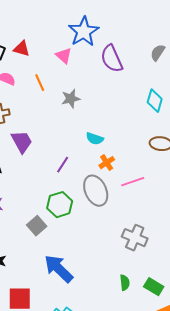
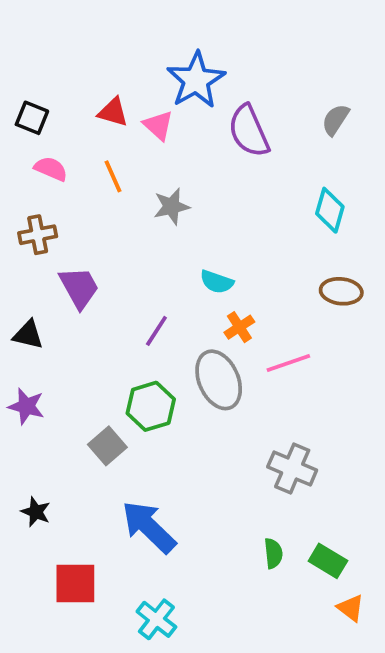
red triangle: (22, 49) -> (113, 112), moved

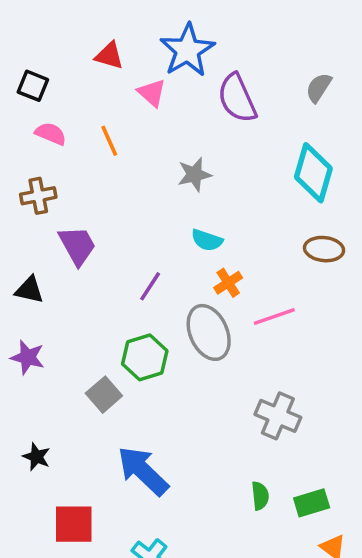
red triangle: (113, 112) -> (109, 56), moved
gray star: (171, 206) -> (194, 175), moved
cyan diamond: (330, 210) -> (313, 173), size x1.4
green rectangle: (328, 561) -> (312, 503), turned -48

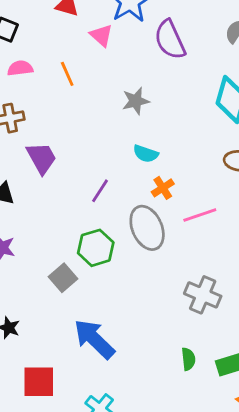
pink semicircle: (51, 134) -> (20, 68), turned -30

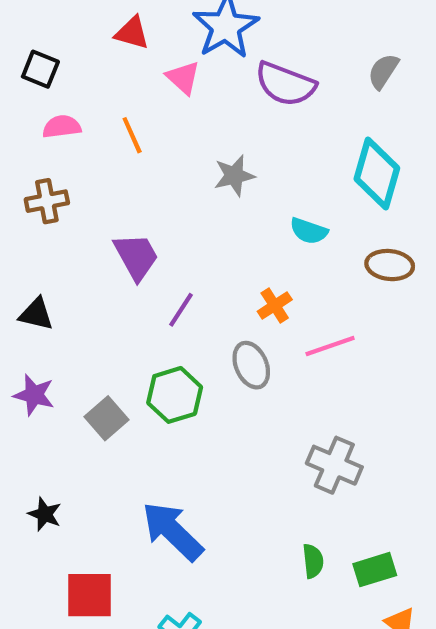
purple semicircle: (170, 40) -> (285, 84), turned -45
cyan semicircle: (146, 154) -> (309, 231), moved
purple trapezoid: (42, 158) -> (136, 257), moved
gray ellipse: (147, 228) -> (251, 365), size x0.7
gray square: (63, 278) -> (106, 418), moved

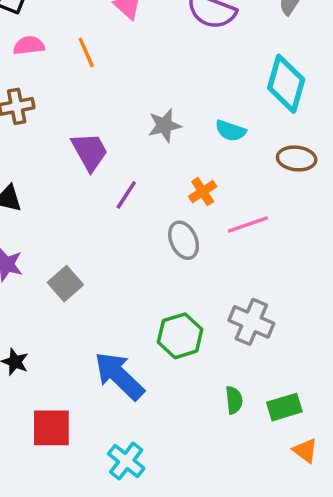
gray star: (234, 176) -> (164, 125), moved
green hexagon: (175, 395) -> (180, 336), moved

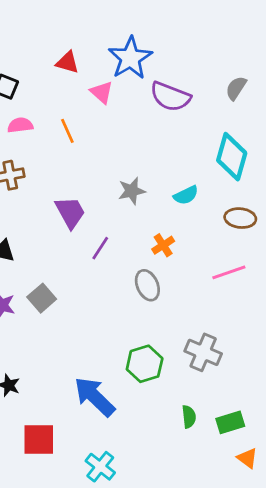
cyan semicircle: (231, 131) -> (186, 195), turned -45
pink line: (248, 225) -> (229, 272), moved
gray square: (65, 284) -> (42, 298), moved

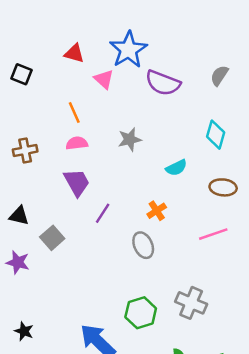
pink semicircle: (20, 125) -> (77, 143), moved
cyan diamond: (232, 157) -> (216, 135), size x0.7
gray star: (132, 191) -> (130, 139), moved
gray square: (42, 298) -> (52, 238), moved

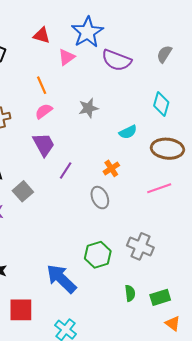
pink triangle: (104, 79) -> (67, 57), turned 42
pink semicircle: (77, 143) -> (44, 111), turned -30
brown ellipse: (223, 187) -> (167, 149), size x1.4

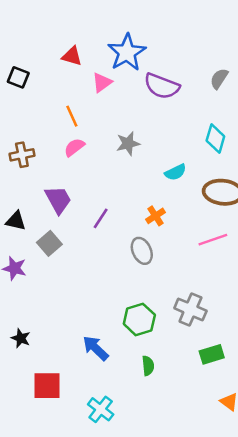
purple trapezoid: (44, 145) -> (58, 200), moved
blue arrow: (61, 279) -> (96, 348), size x0.7
green semicircle: (130, 293) -> (148, 366), moved
green rectangle: (160, 297) -> (212, 354), moved

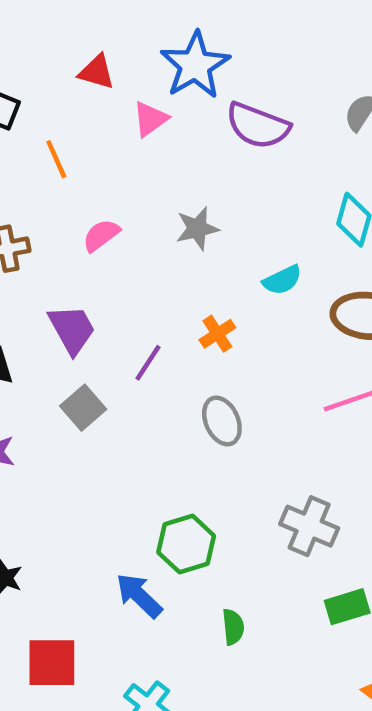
orange line: (72, 116) -> (56, 159), moved
orange cross: (156, 216) -> (217, 334), moved
gray square: (49, 243) -> (83, 408), moved
green hexagon: (139, 319) -> (186, 544), moved

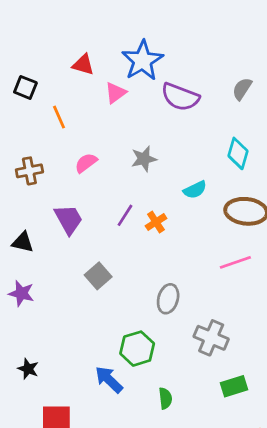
purple line: (148, 363) -> (125, 215), moved
gray square: (83, 408) -> (98, 276), moved
gray ellipse: (222, 421) -> (168, 299), moved, turned 40

